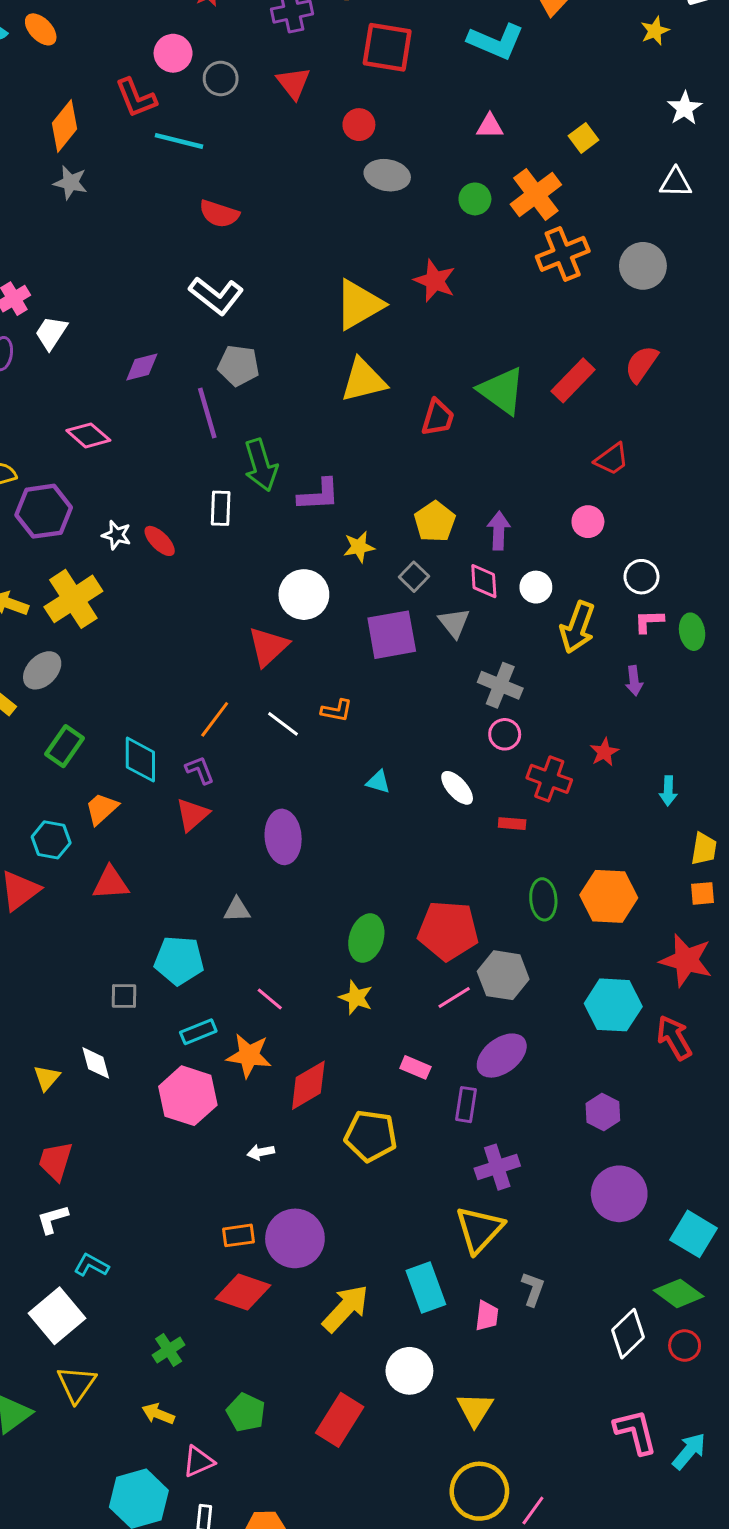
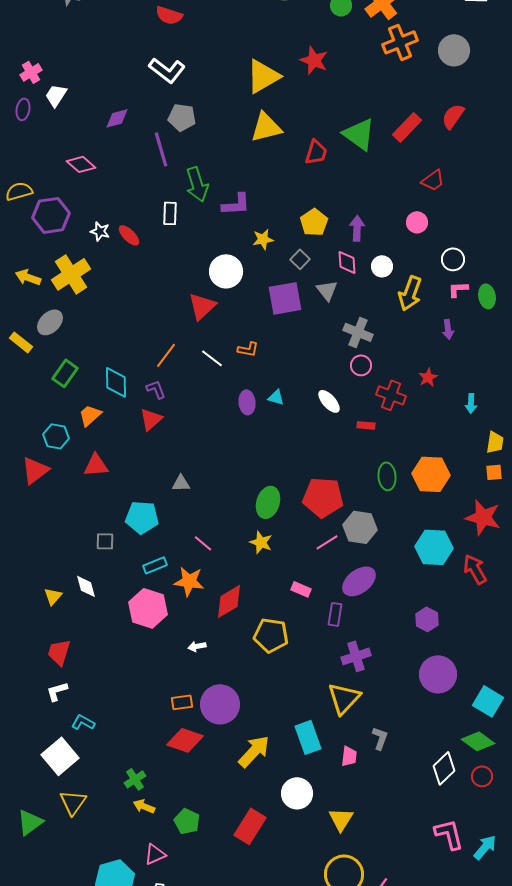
purple ellipse: (283, 837) -> (247, 402), moved, size x0.7
yellow arrow: (158, 1414) -> (144, 806), moved

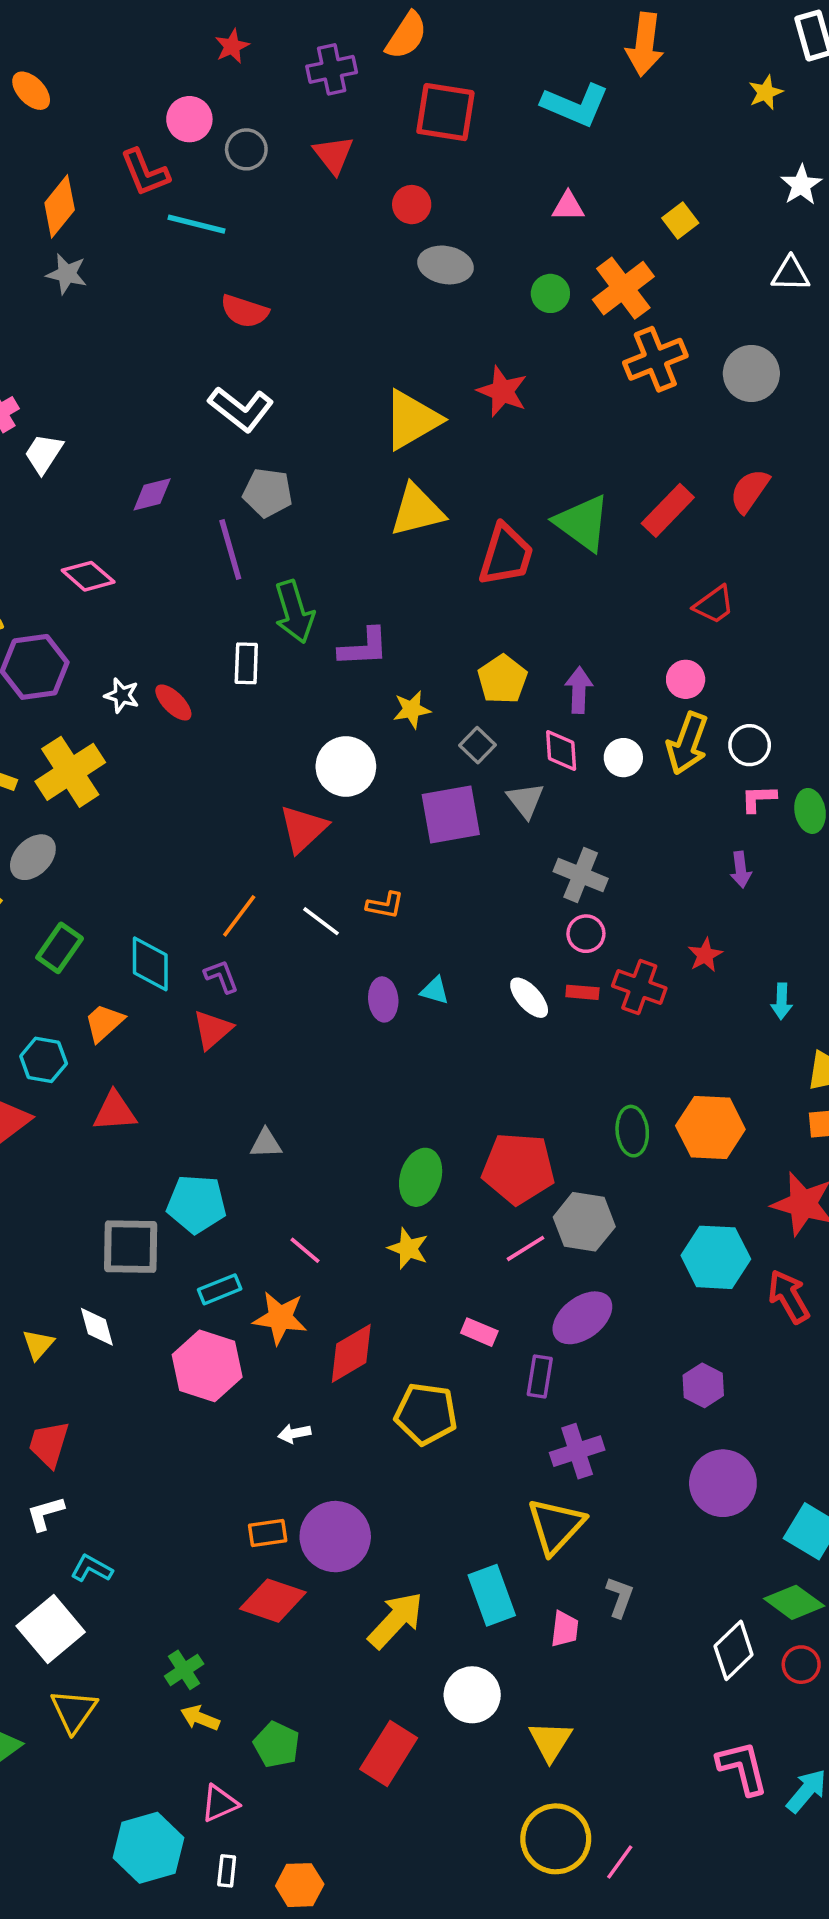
red trapezoid: (316, 152) -> (506, 555), size x1.4
yellow arrow: (410, 293) -> (687, 743), moved
red rectangle: (366, 425) -> (582, 992), moved
gray square: (105, 541) -> (131, 1247), size x1.8

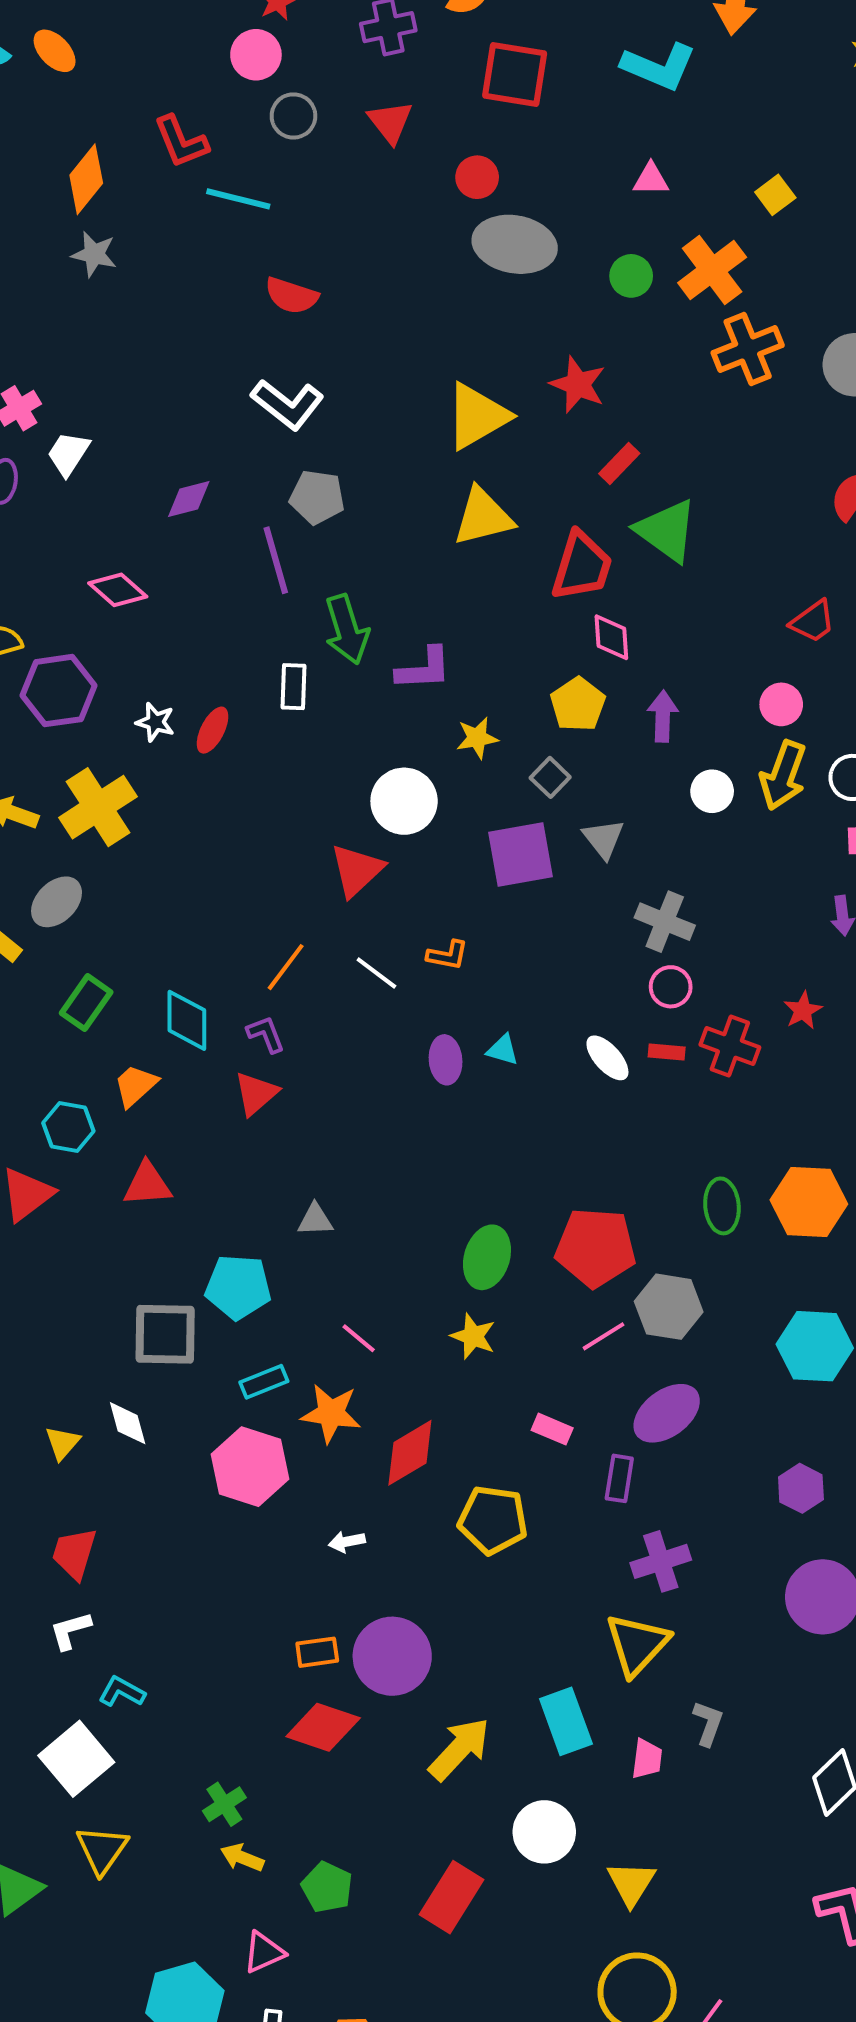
pink circle: (189, 119) -> (256, 55), moved
gray ellipse: (445, 265) -> (515, 244), size x1.4
red rectangle: (668, 510) -> (619, 464), moved, size x0.7
red ellipse: (173, 702) -> (213, 730), turned 72
pink diamond: (561, 750) -> (611, 637), moved

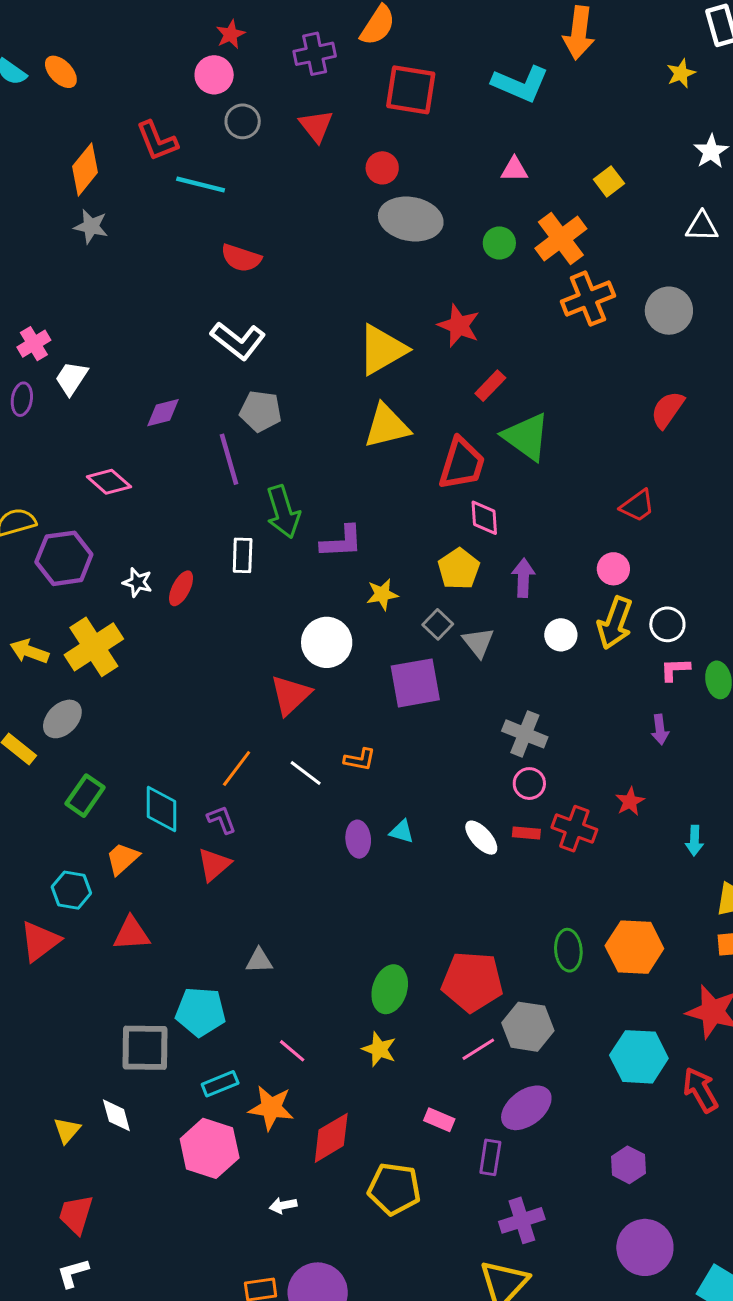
gray triangle: (603, 839) -> (478, 642), moved

